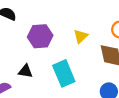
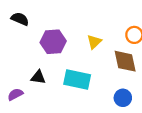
cyan rectangle: (64, 73) -> (77, 80), turned -55

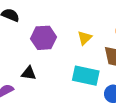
cyan rectangle: (77, 80) -> (86, 76), moved

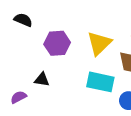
yellow triangle: (85, 38) -> (99, 43), size x1.6

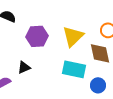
black triangle: (42, 80) -> (24, 67), turned -32

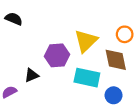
purple hexagon: (37, 36) -> (57, 55), moved

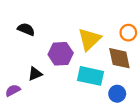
black semicircle: (14, 19) -> (26, 29), moved

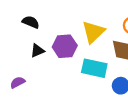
black triangle: (35, 74) -> (37, 51), moved

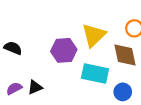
black semicircle: (31, 22) -> (13, 48), moved
black triangle: (37, 51) -> (35, 87), moved

